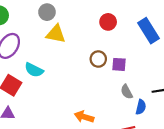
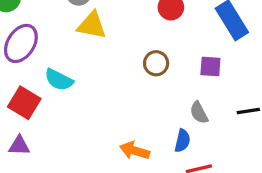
purple square: (119, 64) -> (210, 67), moved
blue semicircle: (141, 107) -> (182, 141), moved

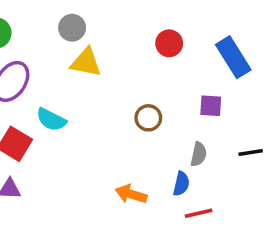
brown circle: (156, 63) -> (148, 118), moved
gray semicircle: (199, 113) -> (199, 154), turned -140

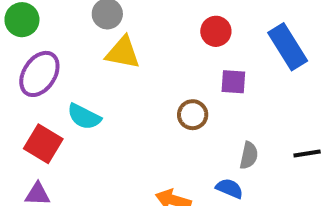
purple square: (211, 106) -> (233, 82), moved
blue semicircle: (181, 184) -> (229, 188), turned -80

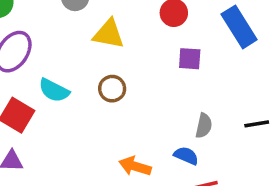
yellow triangle: (123, 53) -> (109, 34), moved
brown circle: (193, 115) -> (112, 89), moved

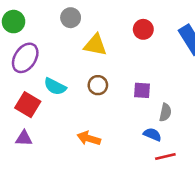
purple square: (190, 59) -> (142, 90), moved
orange arrow: (135, 166) -> (89, 138), moved

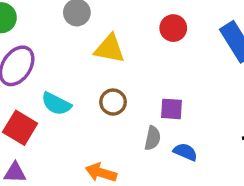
gray semicircle: (165, 112) -> (153, 138), moved
blue semicircle: (152, 134) -> (185, 152), moved

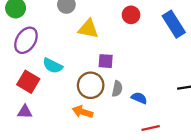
brown circle: (113, 102) -> (91, 85), moved, size x1.5
purple square: (172, 109) -> (106, 61), moved

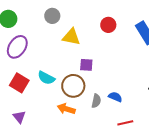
cyan semicircle: (53, 66) -> (46, 78), moved
gray semicircle: (117, 89) -> (96, 101), moved
purple triangle: (25, 112) -> (19, 117), moved, turned 48

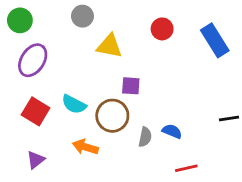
orange arrow: (66, 109) -> (85, 147), moved
purple triangle: (19, 117) -> (36, 160), turned 32

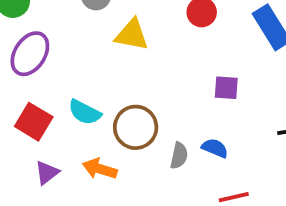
purple square: (131, 86) -> (226, 88), moved
purple triangle: (36, 160) -> (47, 173), moved

